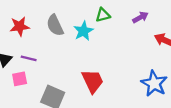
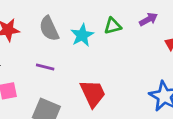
green triangle: (103, 15) -> (113, 26), moved
purple line: (29, 58) -> (45, 67), moved

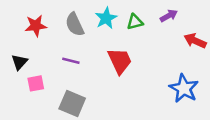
cyan star: (82, 35) -> (106, 18), moved
red trapezoid: (93, 93) -> (120, 61), moved

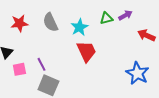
cyan star: (106, 18) -> (79, 27), moved
green triangle: (135, 22) -> (106, 18), moved
purple line: (71, 61) -> (41, 64), moved, turned 48

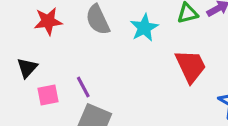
red trapezoid: (86, 51) -> (191, 66), moved

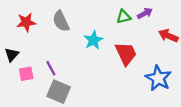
cyan star: (144, 28) -> (93, 40), moved

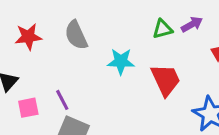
cyan star: (93, 40) -> (121, 61), turned 30

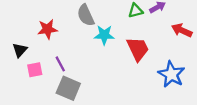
gray semicircle: (76, 35) -> (86, 15), moved
red star: (28, 37) -> (47, 29), moved

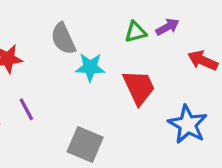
gray square: (68, 88) -> (85, 145), moved

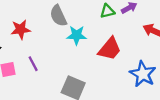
red trapezoid: (139, 87) -> (110, 49), turned 65

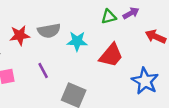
gray semicircle: (58, 16) -> (49, 31), moved, turned -75
purple line: (33, 64) -> (43, 70), moved

